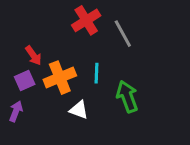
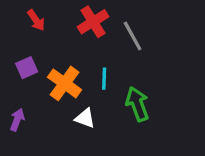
red arrow: (33, 56) -> (36, 20), moved
orange cross: (60, 78) -> (65, 83), turned -32
purple square: (25, 80) -> (27, 68), moved

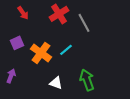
cyan line: (104, 79) -> (66, 50), turned 48
green arrow: (137, 104) -> (87, 80), moved
white triangle: (85, 118) -> (56, 83), moved

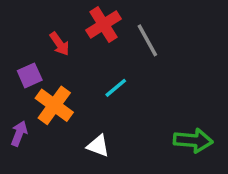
red arrow: (23, 13) -> (60, 44), moved
orange cross: (41, 53) -> (54, 105), moved
green arrow: (87, 80) -> (193, 140), moved, turned 115

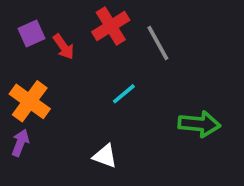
purple square: (30, 75) -> (32, 34), moved
orange cross: (54, 105) -> (30, 101), moved
green arrow: (193, 140) -> (199, 124), moved

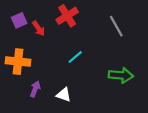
gray line: (158, 43) -> (116, 26), moved
orange cross: (30, 101) -> (18, 62), turned -30
purple arrow: (20, 143) -> (35, 89), moved

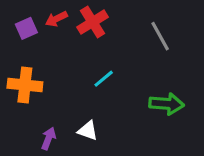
red arrow: (39, 28) -> (56, 19), moved, turned 98
purple arrow: (35, 89) -> (48, 138), moved

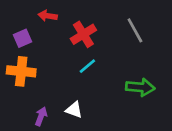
red arrow: (56, 19) -> (48, 16), turned 36
red cross: (93, 22) -> (83, 34), moved
purple square: (26, 28) -> (22, 38), moved

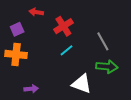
gray line: (135, 30) -> (103, 41), moved
white triangle: (74, 110) -> (82, 84), moved, size x1.5
purple arrow: (41, 116) -> (31, 89), turned 64

